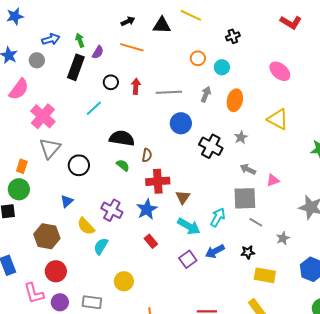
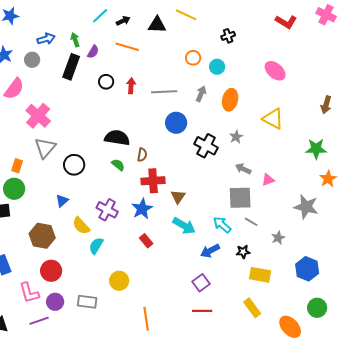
cyan line: (94, 108) -> (100, 16), moved
cyan arrow: (218, 217) -> (222, 225), moved, turned -78
purple square: (188, 259) -> (201, 283), moved

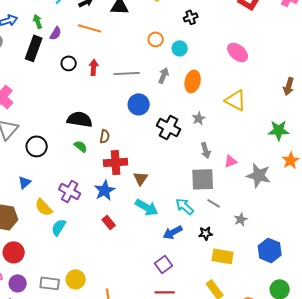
gray arrow: (243, 169) -> (206, 150), turned -133
gray star: (306, 207) -> (259, 175), moved
yellow circle: (119, 281) -> (76, 279), moved

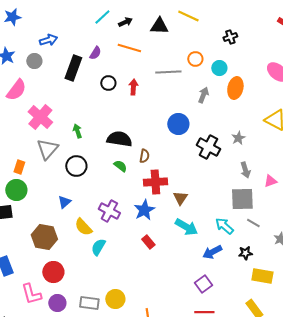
green arrow: (38, 21) -> (77, 131), moved
gray line: (127, 73) -> (168, 72), moved
orange ellipse: (193, 81) -> (235, 88), moved

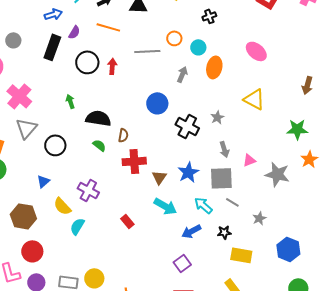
blue arrow: (48, 40) -> (53, 14), moved
black circle: (108, 83) -> (87, 62), size x1.5
green arrow: (77, 131) -> (70, 101), moved
blue star: (144, 210) -> (188, 172), moved

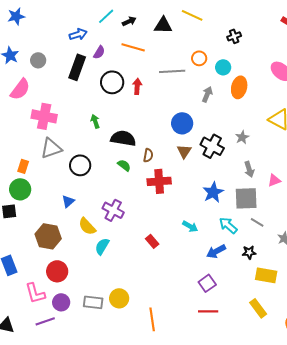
pink cross: (19, 96) -> (44, 116), turned -30
gray triangle: (26, 128) -> (51, 148), turned 30
brown triangle: (159, 177) -> (184, 151), moved
cyan arrow: (165, 206) -> (190, 226), size x0.7

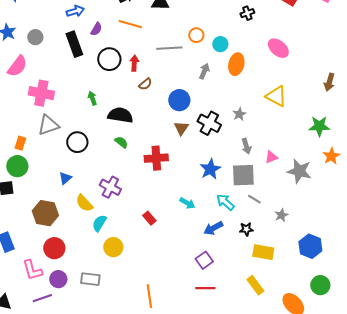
black cross: (234, 36) -> (247, 13), moved
black rectangle: (77, 67) -> (74, 44), turned -40
brown semicircle: (148, 155) -> (145, 84), moved, turned 40
yellow circle: (119, 298) -> (113, 247), moved

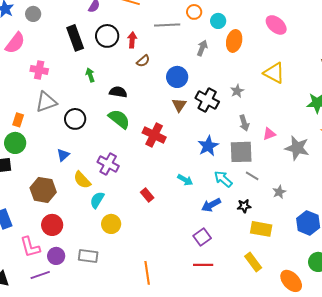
black rectangle: (74, 44) -> (75, 38), moved
pink cross: (41, 93) -> (39, 70), size x0.7
black semicircle: (120, 115) -> (118, 92), size x0.7
green semicircle: (121, 142) -> (119, 119), size x1.6
red cross: (156, 158) -> (154, 135), turned 30

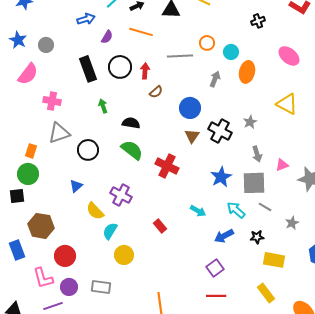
brown hexagon: (43, 190) -> (41, 226), moved

